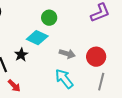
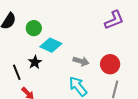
green circle: (49, 18) -> (34, 28), moved

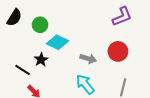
red circle: (110, 64) -> (118, 51), moved
black line: (17, 72) -> (23, 70), turned -35

